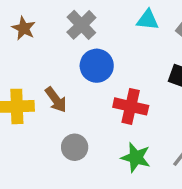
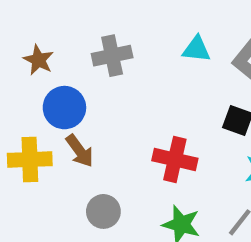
gray cross: (81, 25) -> (112, 56), turned 32
blue circle: (97, 66) -> (64, 108), moved

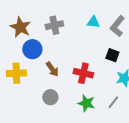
brown star: (38, 60) -> (20, 27), size x1.5
brown arrow: (80, 151) -> (52, 69), moved

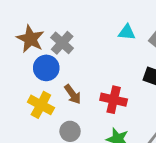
gray cross: (54, 25) -> (62, 43), moved, turned -36
yellow cross: (16, 73) -> (41, 105), moved, turned 30

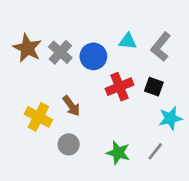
blue circle: (46, 68) -> (93, 56), moved
red cross: (114, 100) -> (120, 87), moved, turned -35

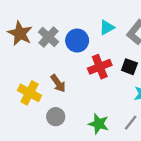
cyan triangle: (128, 41) -> (107, 27), turned -35

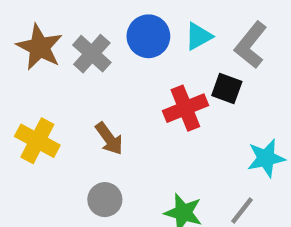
blue circle: (77, 41) -> (148, 36), moved
black square: (129, 67) -> (227, 89), moved
yellow cross: (30, 93) -> (37, 141), moved

